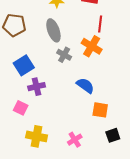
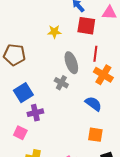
gray ellipse: (53, 30) -> (71, 63), moved
orange cross: (92, 46) -> (103, 75), moved
blue semicircle: (85, 86) -> (93, 104), moved

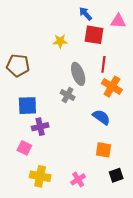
blue square: (23, 93) -> (27, 106), turned 30

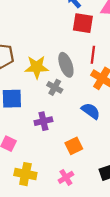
yellow star: (60, 41) -> (37, 67), moved, size x1.5
purple cross: (40, 127) -> (43, 121), moved
orange square: (103, 150) -> (74, 146), moved, turned -35

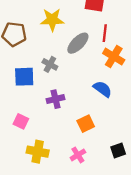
gray ellipse: (66, 65) -> (78, 43), turned 65
yellow star: (37, 67) -> (52, 20), moved
gray cross: (55, 87) -> (50, 64), moved

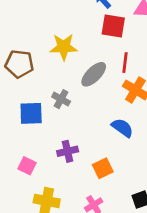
purple cross: (56, 99) -> (68, 151), moved

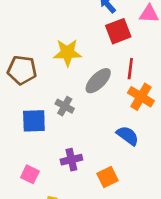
red square: (113, 26) -> (118, 31), turned -30

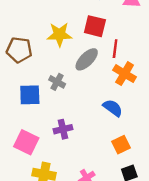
red square: (118, 31) -> (95, 26), moved, turned 35
pink square: (30, 174) -> (26, 142), size x1.5
orange square: (108, 177) -> (121, 145), moved

